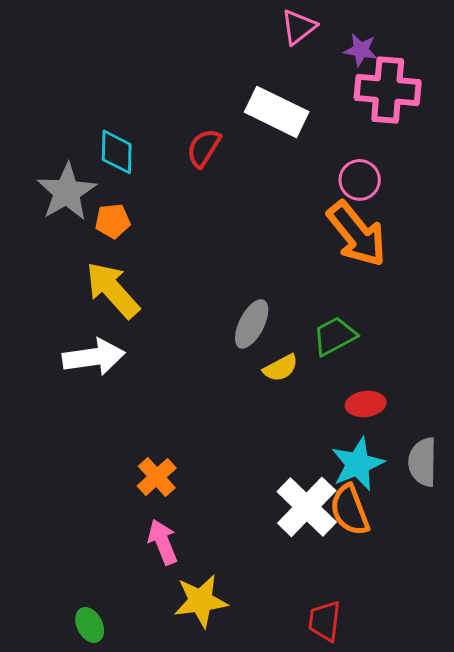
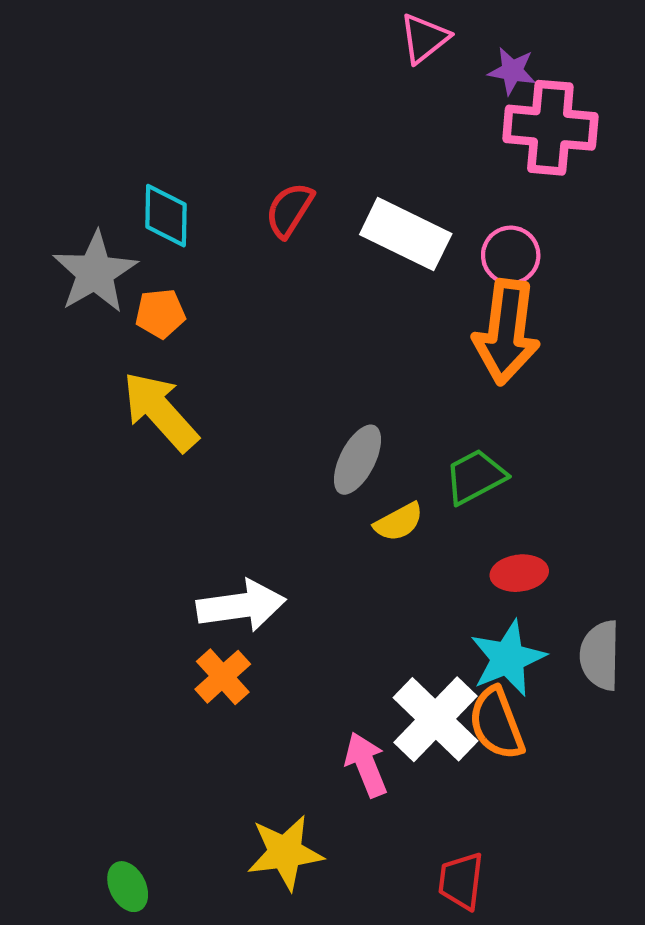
white rectangle: (277, 112) -> (406, 234), moved
orange arrow: (357, 234) -> (506, 332), turned 46
white arrow: (94, 357) -> (241, 606), moved
pink arrow: (163, 542) -> (366, 765), moved

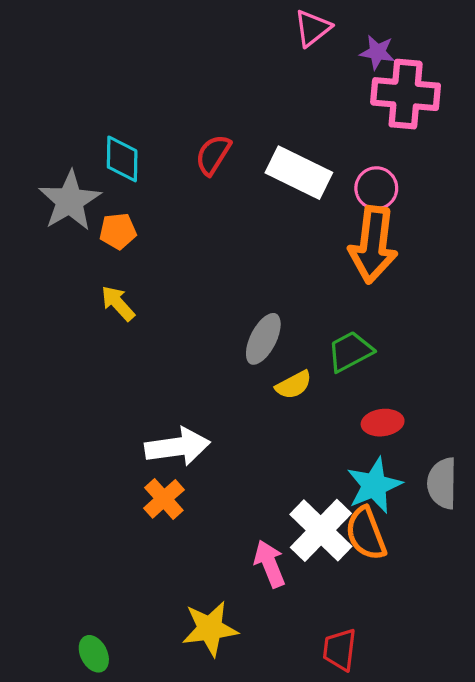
yellow arrow: (160, 411) -> (118, 303), size x0.6

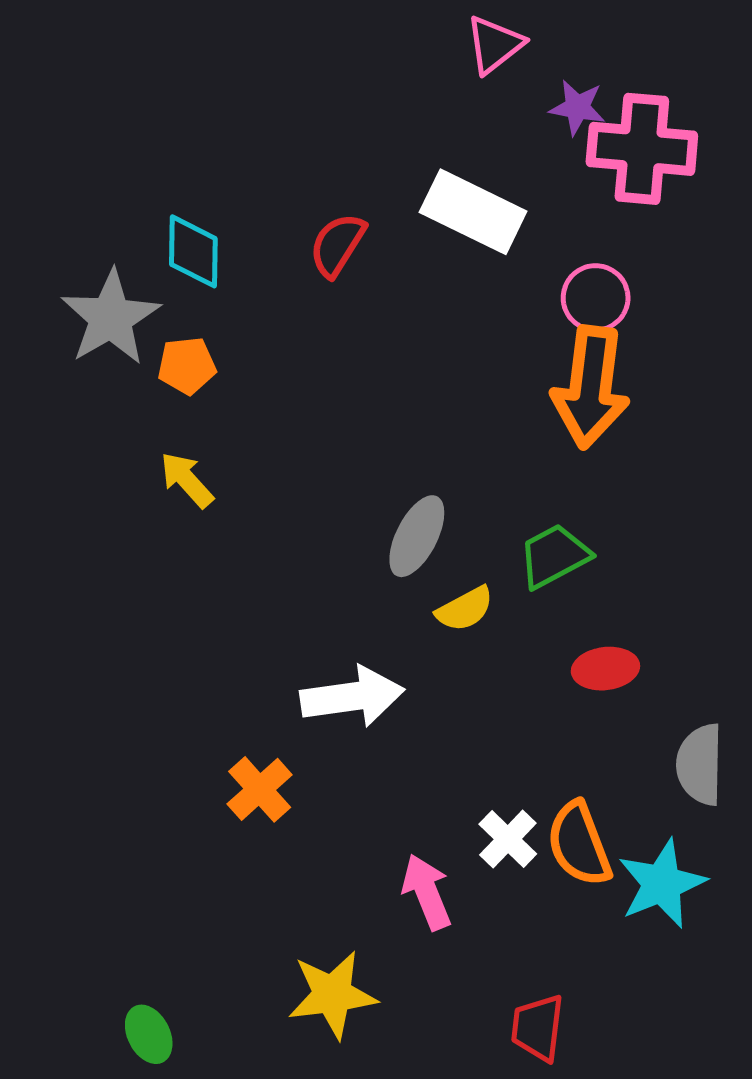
purple star: (377, 52) -> (577, 107), moved
white rectangle: (299, 173) -> (473, 212), moved
white arrow: (178, 447) -> (352, 697), moved
cyan star: (374, 485) -> (662, 884), moved
white cross: (321, 530) -> (508, 839), size x0.6

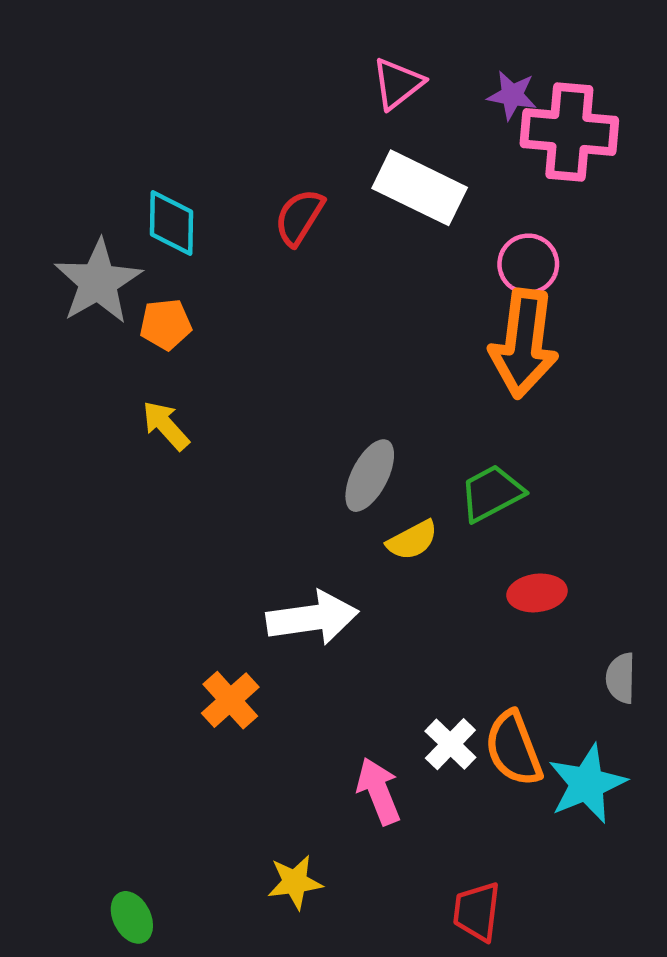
pink triangle: (495, 45) -> (398, 84), moved
gray semicircle: (700, 765) -> (621, 678), size x0.7
yellow star: (332, 995) -> (295, 882), size x0.7

